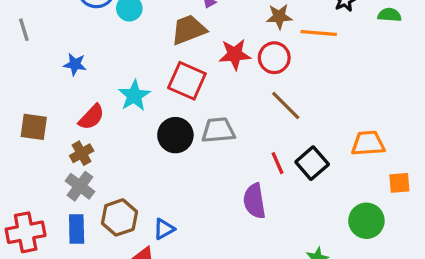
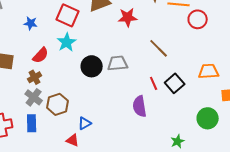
red circle: (274, 58) -> (198, 19), moved
red square: (187, 81) -> (68, 15), moved
brown hexagon: (119, 217) -> (58, 104), moved

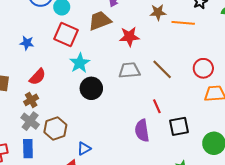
red circle: (198, 19) -> (203, 68), moved
cyan star: (67, 42) -> (80, 63), moved
gray trapezoid: (118, 63) -> (129, 70), moved
black square: (175, 83) -> (179, 126), moved, turned 30

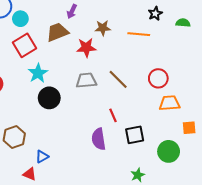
brown star: (158, 12) -> (103, 28), moved
red square: (66, 34) -> (25, 45), turned 35

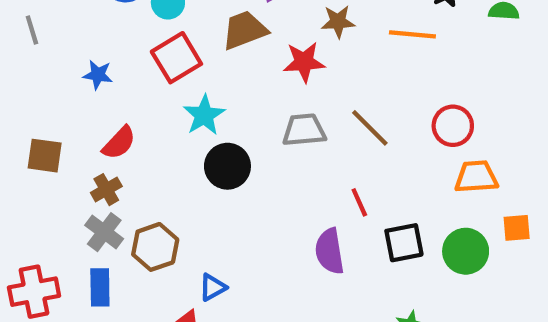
green circle: (169, 151) -> (466, 251), moved

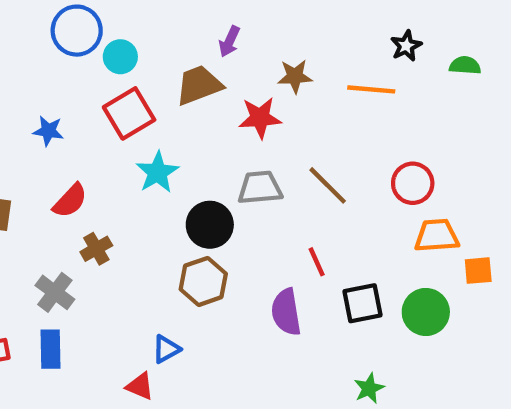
black circle: (227, 166) -> (210, 225), moved
brown cross: (106, 190) -> (96, 249), moved
orange square: (517, 228) -> (478, 271), moved
brown hexagon: (155, 247) -> (203, 281), moved

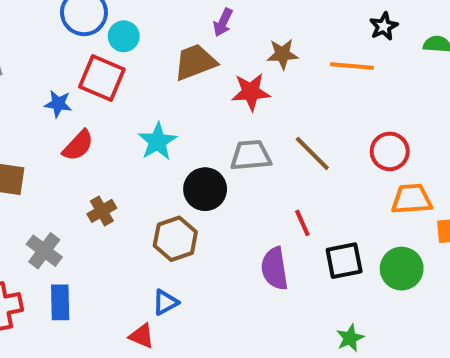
red square: (129, 113) -> (102, 78), moved, turned -36
red semicircle: (70, 201) -> (78, 145), moved
brown hexagon: (203, 281) -> (175, 239), moved
gray cross: (55, 292) -> (44, 251), moved

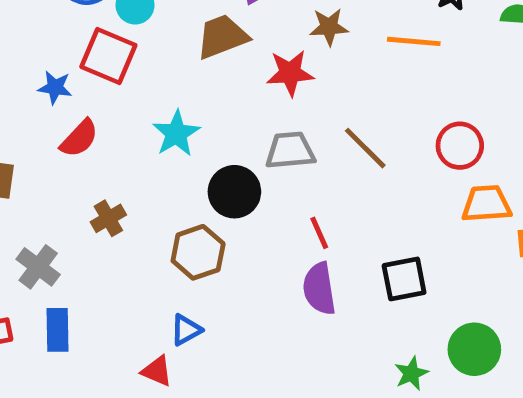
red line: (302, 223) -> (319, 233), moved
green circle: (402, 269) -> (474, 349), moved

